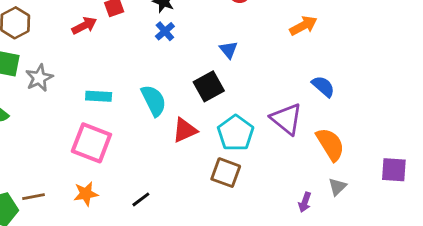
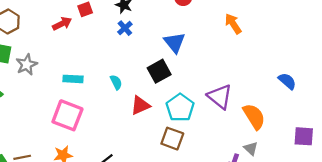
orange arrow: (303, 26) -> (233, 24), turned -95
blue triangle: (229, 50) -> (175, 42), size x1.5
blue semicircle: (323, 86) -> (287, 81), moved
cyan semicircle: (154, 101) -> (116, 82), size x0.6
gray triangle: (337, 187) -> (251, 148), moved, turned -32

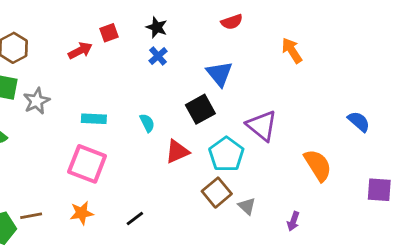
purple triangle: (220, 97) -> (262, 126), moved
brown square: (172, 139) -> (217, 193), turned 30
gray triangle: (251, 148) -> (247, 206), moved

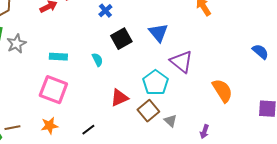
blue triangle: (220, 74) -> (158, 33), moved
black square: (200, 109) -> (121, 39), moved
blue semicircle: (359, 122) -> (260, 52), moved
red triangle: (177, 152) -> (119, 98), moved

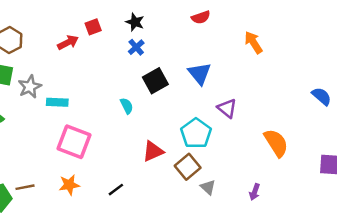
cyan rectangle: (58, 57) -> (57, 102), moved
purple triangle: (181, 62) -> (227, 108), size x0.7
gray triangle: (170, 121) -> (208, 187), moved

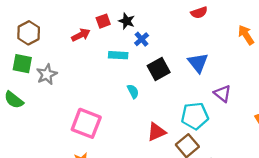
black star: (135, 22) -> (127, 21), moved
cyan rectangle: (57, 102) -> (118, 55), moved
cyan pentagon: (196, 133) -> (195, 116), turned 30

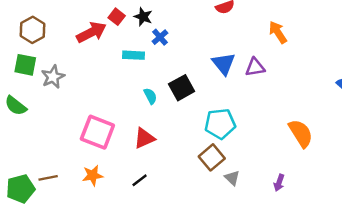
red square: (103, 21) -> (117, 17), turned -32
red arrow: (81, 35) -> (91, 32), size x1.4
black square: (159, 69) -> (182, 88), moved
purple triangle: (222, 94) -> (255, 67), moved, turned -48
red triangle: (156, 132) -> (144, 138), moved

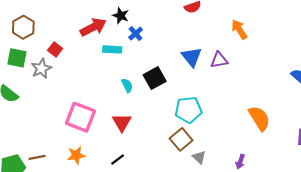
red square: (117, 17) -> (55, 49), moved
red arrow: (91, 32) -> (93, 27), moved
red triangle: (144, 138) -> (122, 122), turned -36

